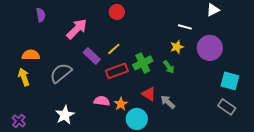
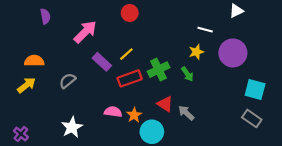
gray semicircle: (61, 73) -> (68, 81), size x0.7
yellow arrow: (24, 77) -> (26, 85), turned 72

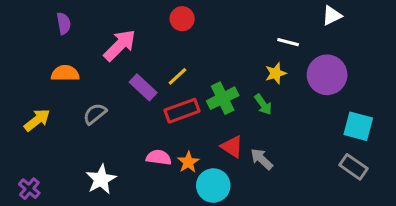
orange semicircle: (34, 61) -> (65, 73), moved

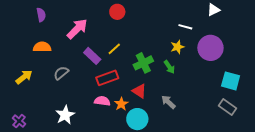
red rectangle: (182, 111) -> (107, 78), moved
red triangle: (232, 147) -> (139, 91), moved

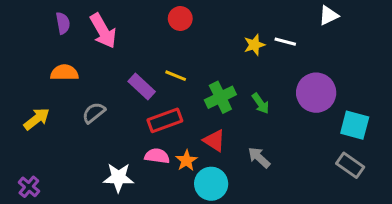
pink arrow: (77, 29) -> (103, 31), moved, turned 105
yellow star: (177, 47) -> (254, 45), moved
purple circle: (210, 48) -> (316, 93), moved
yellow line: (114, 49) -> (176, 76), turned 64
white star: (65, 115) -> (118, 178), moved, turned 30

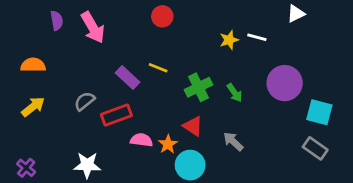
orange semicircle: (64, 73) -> (33, 65), moved
red rectangle: (165, 120) -> (116, 115), moved
white star: (118, 178) -> (87, 165), moved

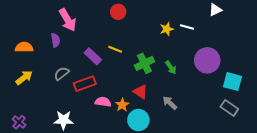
purple semicircle: (57, 21) -> (55, 40), moved

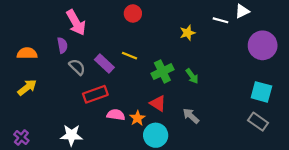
white line: (187, 27) -> (220, 20), moved
purple circle: (207, 60) -> (263, 45), moved
gray semicircle: (62, 74) -> (77, 67), moved, turned 84

